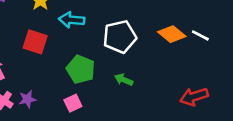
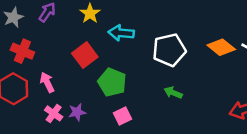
red square: (35, 42) -> (85, 55), turned 35
green pentagon: (81, 69) -> (112, 82), moved

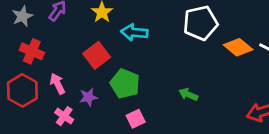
white pentagon: (169, 50) -> (200, 23), moved
purple star: (77, 112) -> (88, 97), moved

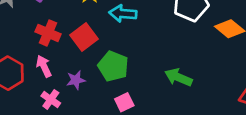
red cross: (32, 51) -> (48, 33), moved
green arrow: (188, 94) -> (178, 77), size x1.4

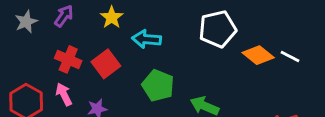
green pentagon: (113, 66) -> (158, 86), moved

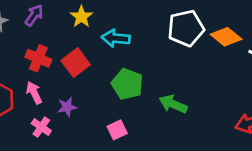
orange diamond: (258, 55) -> (226, 37), moved

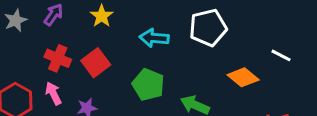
orange diamond: (226, 37) -> (243, 77), moved
cyan arrow: (116, 38) -> (154, 38), moved

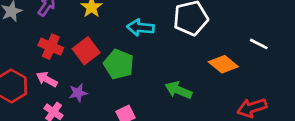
green pentagon: (148, 85) -> (119, 64), moved
pink arrow: (53, 93) -> (47, 79), turned -35

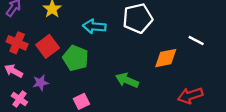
orange diamond: (223, 64) -> (166, 58), turned -50

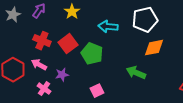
orange diamond: (166, 58) -> (154, 48), moved

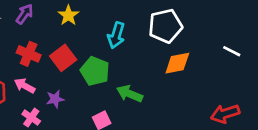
cyan arrow: (108, 27) -> (116, 35), turned -78
green arrow: (136, 73) -> (129, 94), moved

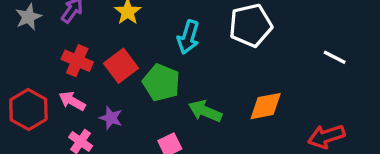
orange diamond: (177, 63) -> (266, 106), moved
purple star: (55, 99) -> (111, 118), turned 30

